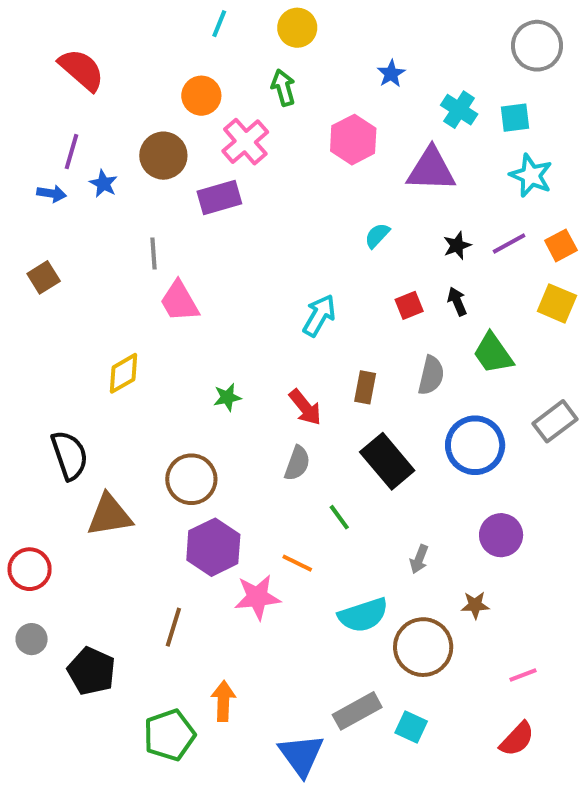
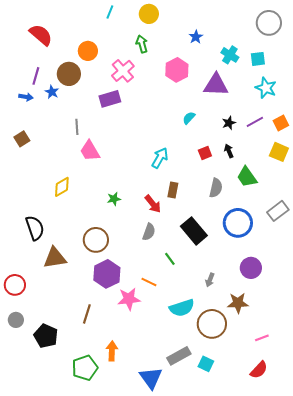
orange circle: (201, 96) -> (88, 51), moved
brown circle: (163, 156) -> (69, 74), moved
brown rectangle: (365, 387) -> (173, 190), moved
brown star: (475, 605) -> (238, 303), size x1.5

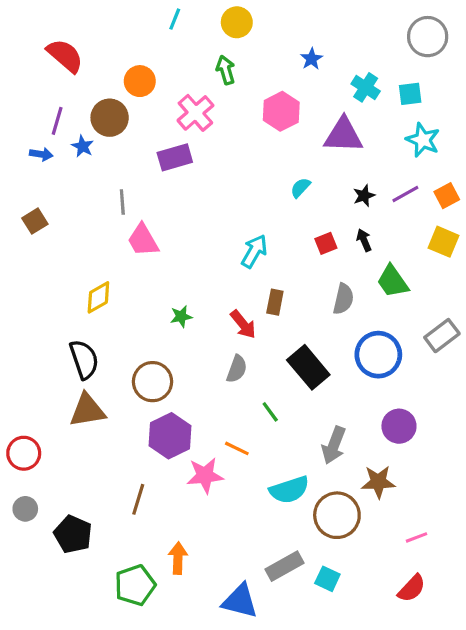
black semicircle: (35, 228) -> (84, 359), moved
gray arrow: (210, 280) -> (334, 445), size x1.6
blue triangle: (151, 378) -> (240, 601), turned -40

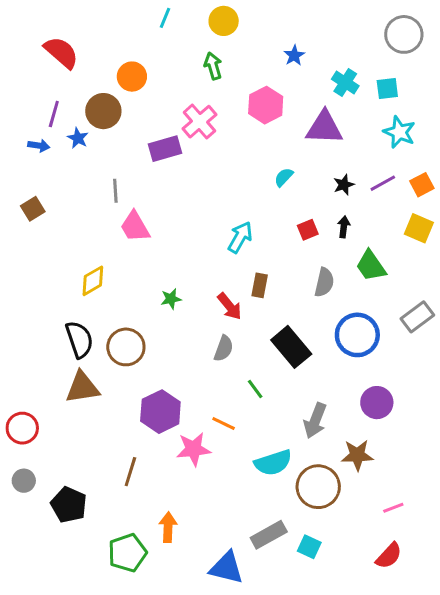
pink cross: (195, 113) -> (200, 122), moved
black arrow: (364, 240) -> (344, 227), turned 30
brown circle: (153, 382) -> (126, 347), moved

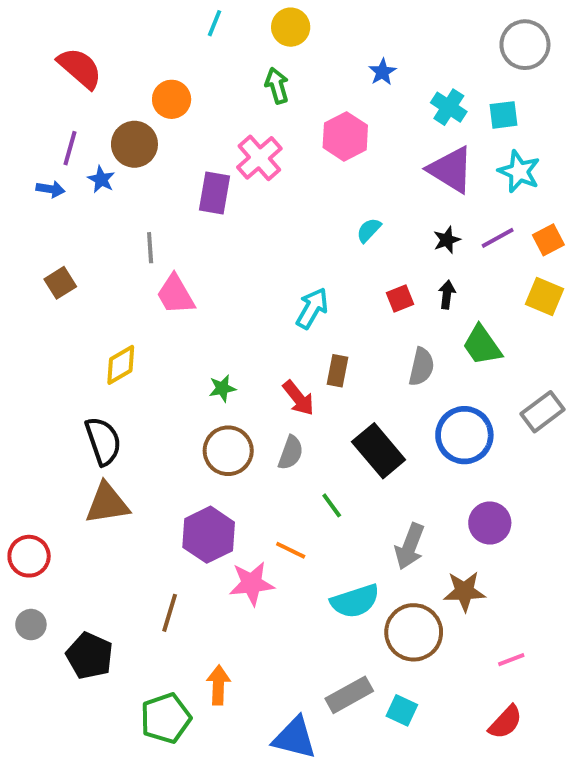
purple triangle: (324, 128) -> (451, 170), moved, turned 30
purple rectangle: (165, 149) -> (214, 193), turned -64
brown square: (33, 209) -> (60, 283), moved
brown circle: (126, 347) -> (228, 451), moved

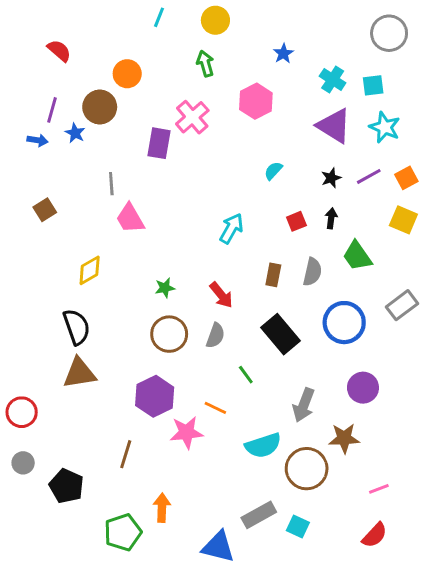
red semicircle: (80, 68) -> (59, 51), size x0.7
brown rectangle: (338, 371) -> (273, 275), moved

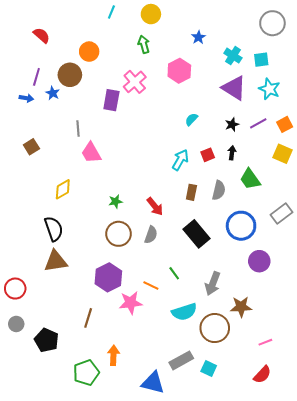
cyan arrow: (231, 229) -> (180, 160), moved
green line: (246, 375) -> (174, 273), moved
purple circle: (363, 388) -> (259, 261), moved

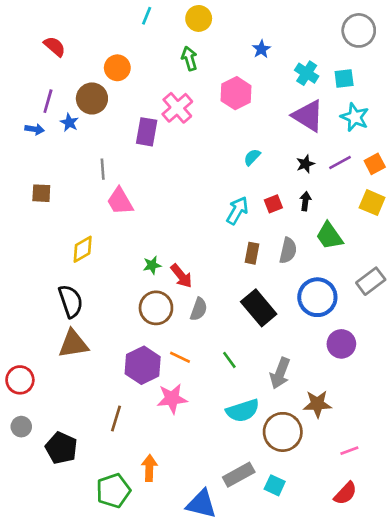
brown square: (31, 147) -> (41, 193), turned 35
red arrow: (155, 206) -> (181, 276), moved
orange line: (151, 285) -> (180, 357), moved

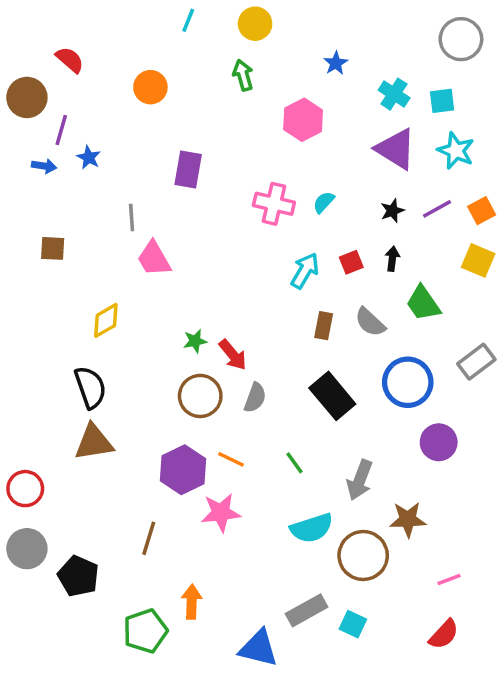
brown circle: (92, 98) -> (27, 97), moved
pink cross: (177, 108) -> (274, 204), moved, turned -36
gray semicircle: (288, 251) -> (370, 322), turned 120
gray circle: (21, 427) -> (27, 549), size x1.5

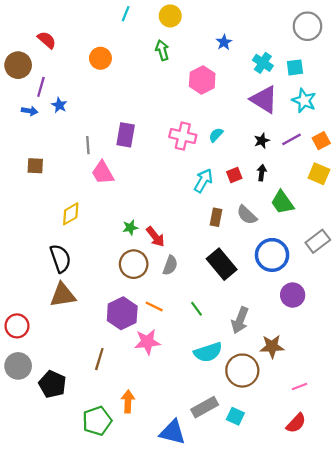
purple rectangle: (188, 170) -> (126, 135), moved

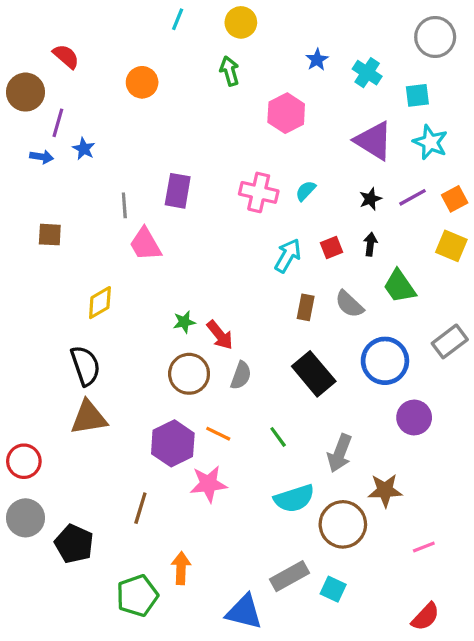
cyan cross: (263, 63) -> (367, 73), moved
red semicircle: (296, 423) -> (425, 617), moved

